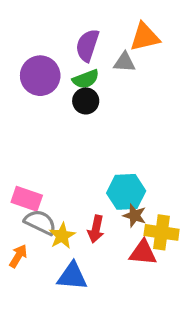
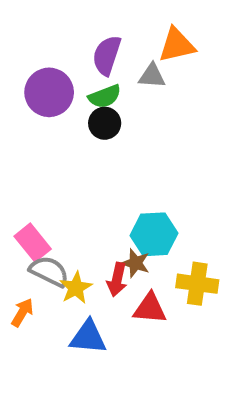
pink rectangle: (27, 199) -> (33, 243), turned 32
brown star: (135, 216) -> (136, 263), moved
red triangle: (143, 253) -> (150, 308), moved

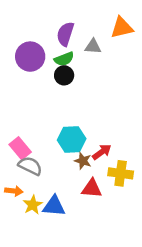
orange triangle: (177, 45) -> (122, 28), moved
cyan hexagon: (154, 234) -> (72, 139), moved
red arrow: (117, 280) -> (102, 152), moved, turned -138
yellow star: (76, 288) -> (33, 205), moved
orange arrow: (22, 312) -> (14, 191), turned 66

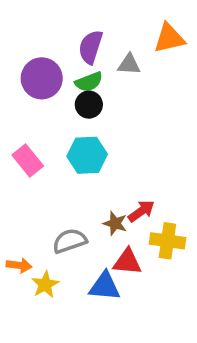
cyan hexagon: (72, 139) -> (87, 155), moved
pink rectangle: (20, 148) -> (28, 160), moved
gray semicircle: (30, 166) -> (70, 241), moved, turned -45
blue triangle: (54, 206) -> (105, 286), moved

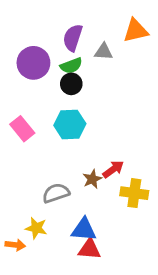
brown star: (115, 223) -> (92, 179), turned 30
red triangle: (127, 262) -> (89, 249), moved
orange arrow: (19, 265) -> (15, 245), moved
yellow star: (45, 285) -> (36, 228), turned -30

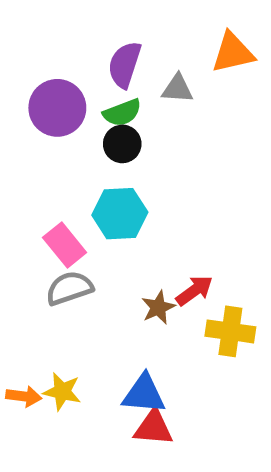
pink rectangle: (22, 129) -> (65, 245), moved
gray semicircle: (56, 193) -> (69, 288), moved
orange arrow: (15, 245) -> (24, 396), moved

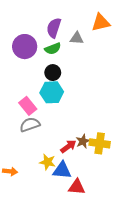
black circle: (122, 144) -> (53, 73), moved
red arrow: (194, 291) -> (68, 146), moved
brown star: (158, 307) -> (83, 141), moved
yellow star: (62, 392) -> (48, 162), moved
red triangle: (153, 428) -> (77, 187), moved

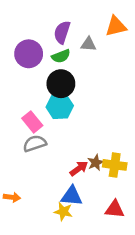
black circle: (53, 73) -> (61, 84), size x1.5
yellow star: (48, 162) -> (63, 212), moved
red triangle: (77, 187) -> (115, 209), moved

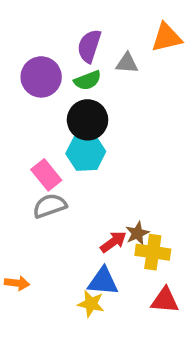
yellow cross: (115, 165) -> (153, 252), moved

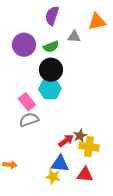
purple semicircle: (89, 46) -> (52, 16), moved
red triangle: (165, 300) -> (85, 175), moved

